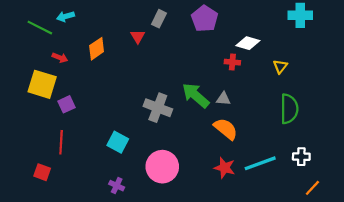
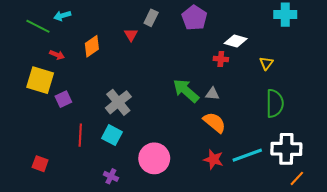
gray cross: (158, 108) -> (118, 102), moved, turned 30
red line: (61, 142) -> (80, 135), moved
white cross: (301, 157) -> (286, 149), size x1.8

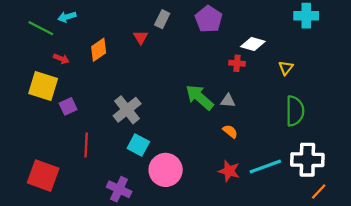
orange semicircle: (214, 122) -> (230, 131), size x0.6
cyan square: (112, 135) -> (138, 145), moved
red square: (40, 164) -> (43, 176), size x1.8
purple cross: (111, 176) -> (119, 189), size x1.5

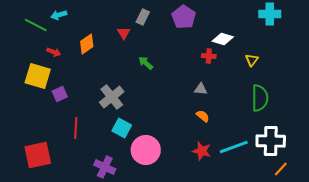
green arrow: (200, 97) -> (146, 63), moved, size x0.6
red square: (43, 176) -> (38, 155), turned -32

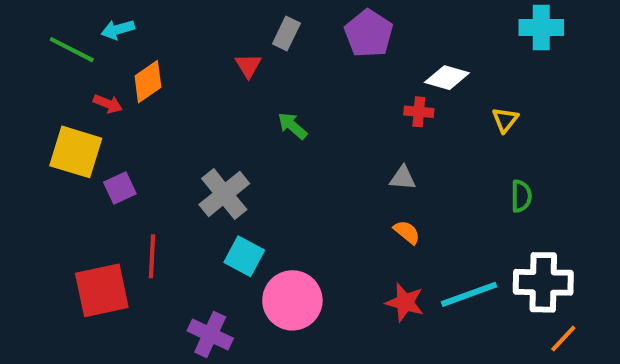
orange diamond: (87, 44) -> (148, 82), moved
green semicircle: (260, 98) -> (521, 196), size x0.6
red square: (38, 155) -> (102, 290), moved

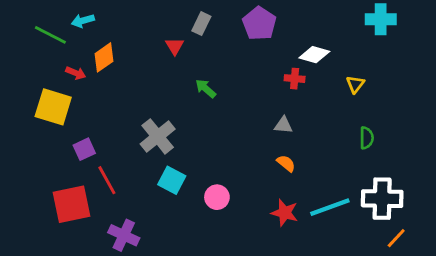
purple square: (120, 188) -> (84, 149), moved
red line: (152, 256) -> (107, 180), turned -32
pink circle: (292, 300) -> (217, 197), moved, size x0.6
purple cross: (210, 335) -> (124, 235), moved

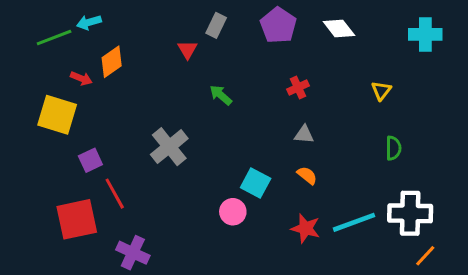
cyan cross: (381, 19) -> (425, 34), moved
green line: (50, 35) -> (54, 37), turned -48
white diamond: (314, 55) -> (339, 28), moved, turned 36
red cross: (295, 79) -> (298, 87), moved, turned -30
cyan square: (172, 180) -> (256, 183), moved

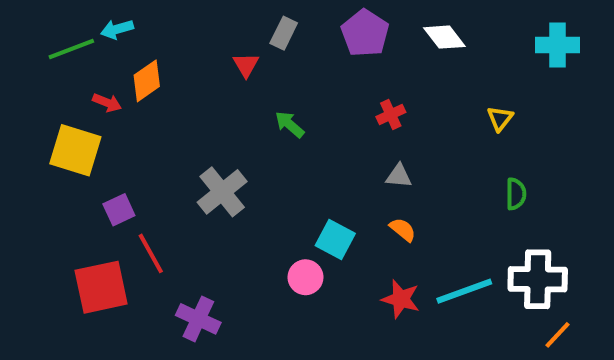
purple cross: (133, 253) -> (198, 319), moved

